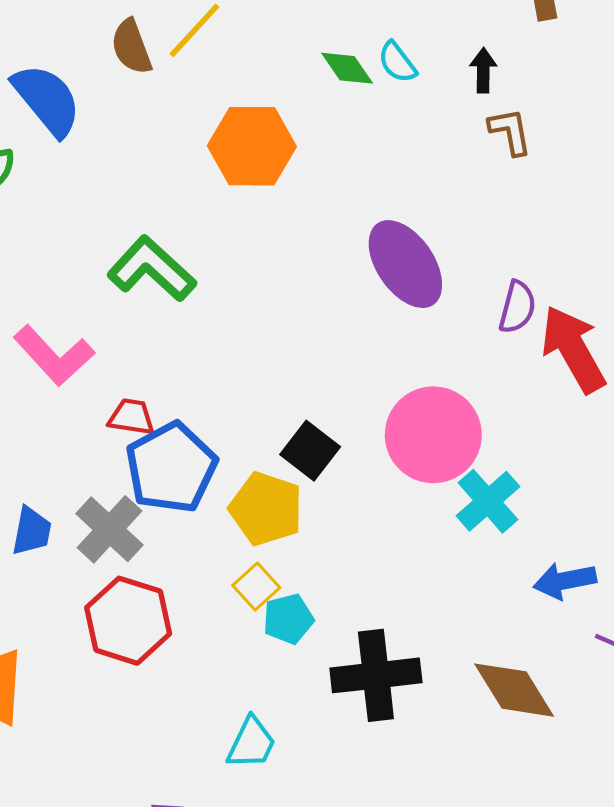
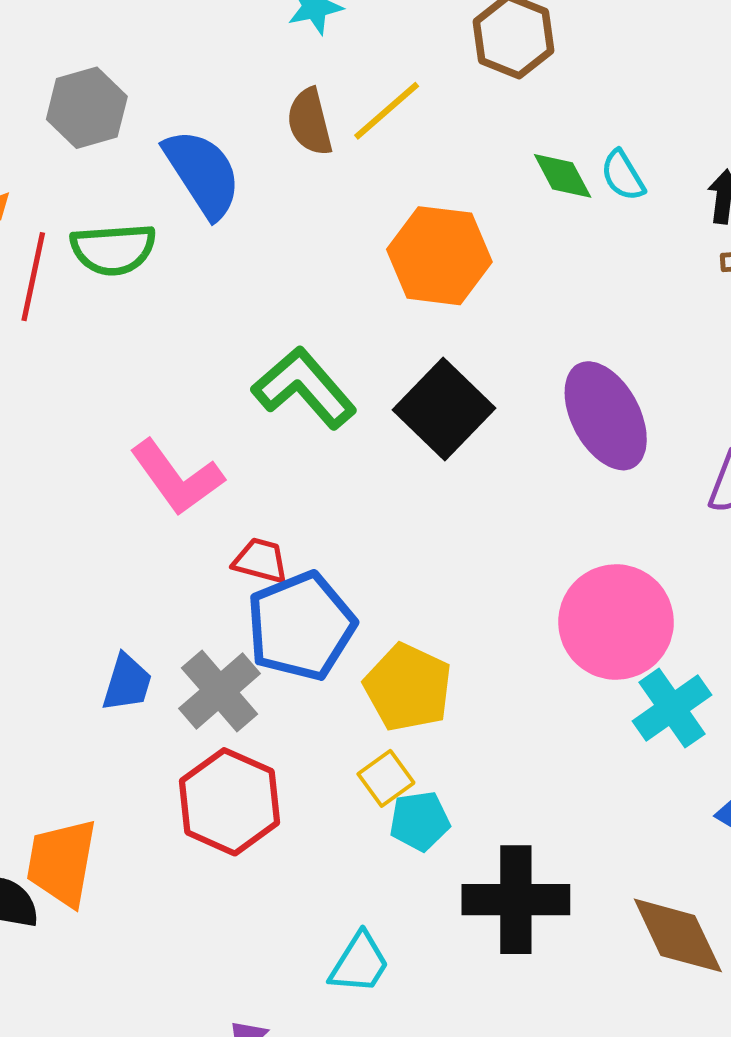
black square: (310, 451) -> (444, 409), moved, size x1.4

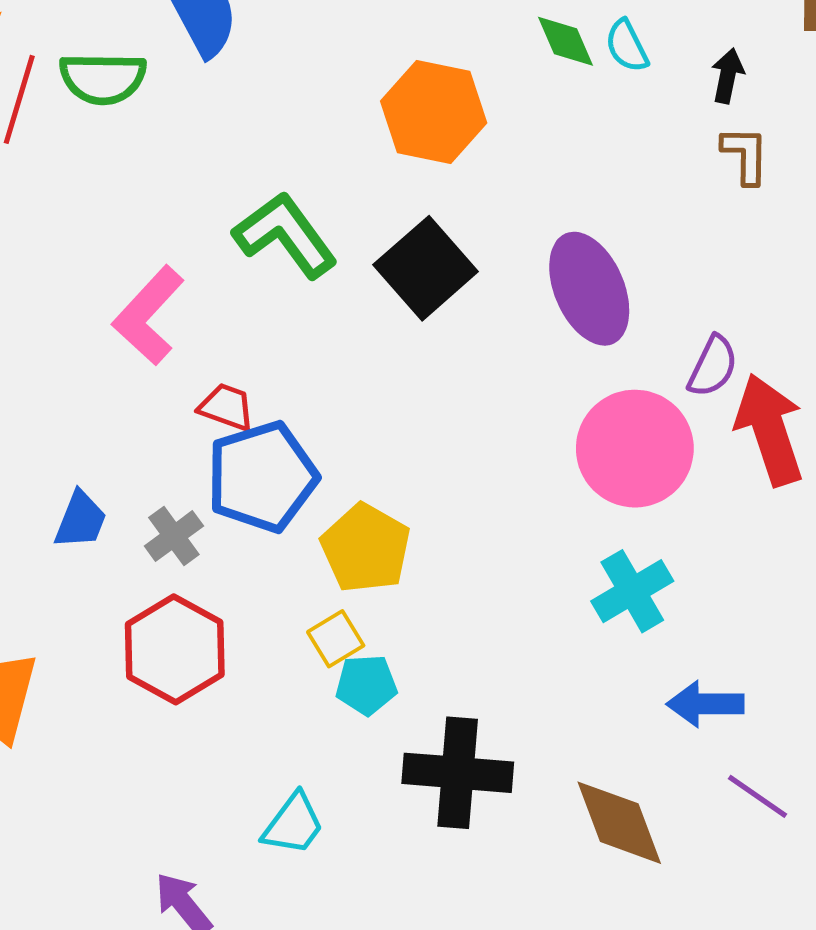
pink L-shape: (177, 477) -> (148, 315), turned 74
pink circle: (616, 622) -> (635, 449), moved
gray cross: (220, 691) -> (174, 536), size x0.7

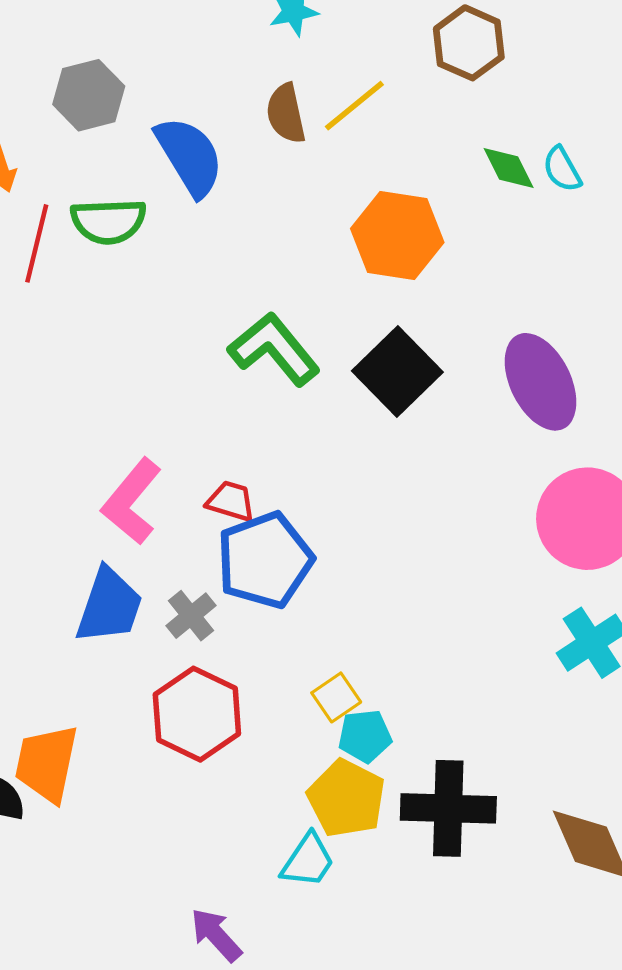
pink L-shape: (148, 315) -> (132, 501), moved
blue trapezoid: (81, 520) -> (109, 606), size x1.5
yellow pentagon: (366, 548) -> (346, 798), moved

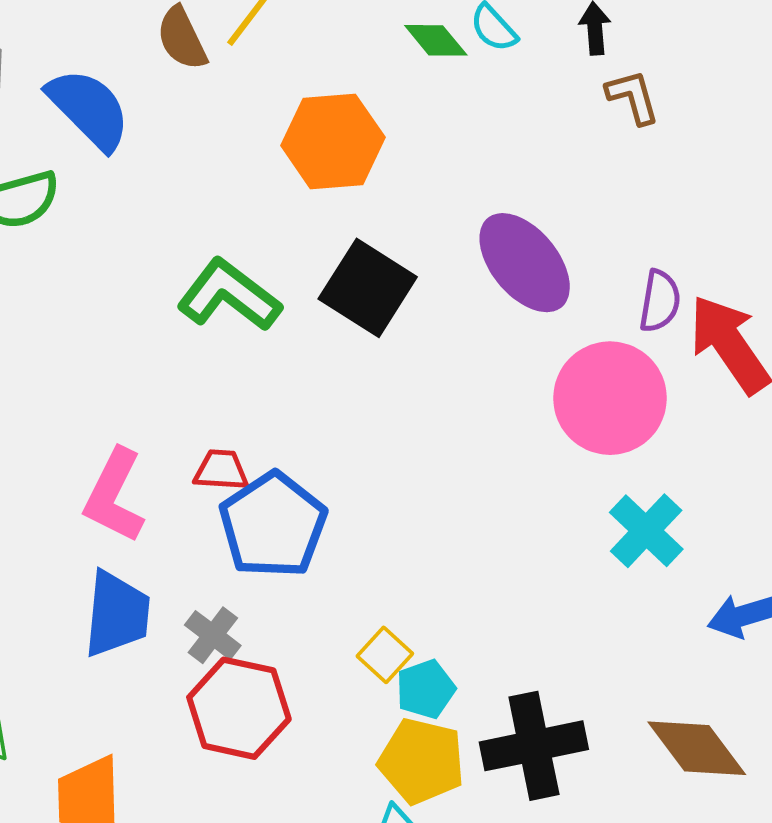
gray cross: (191, 616) -> (213, 635), moved

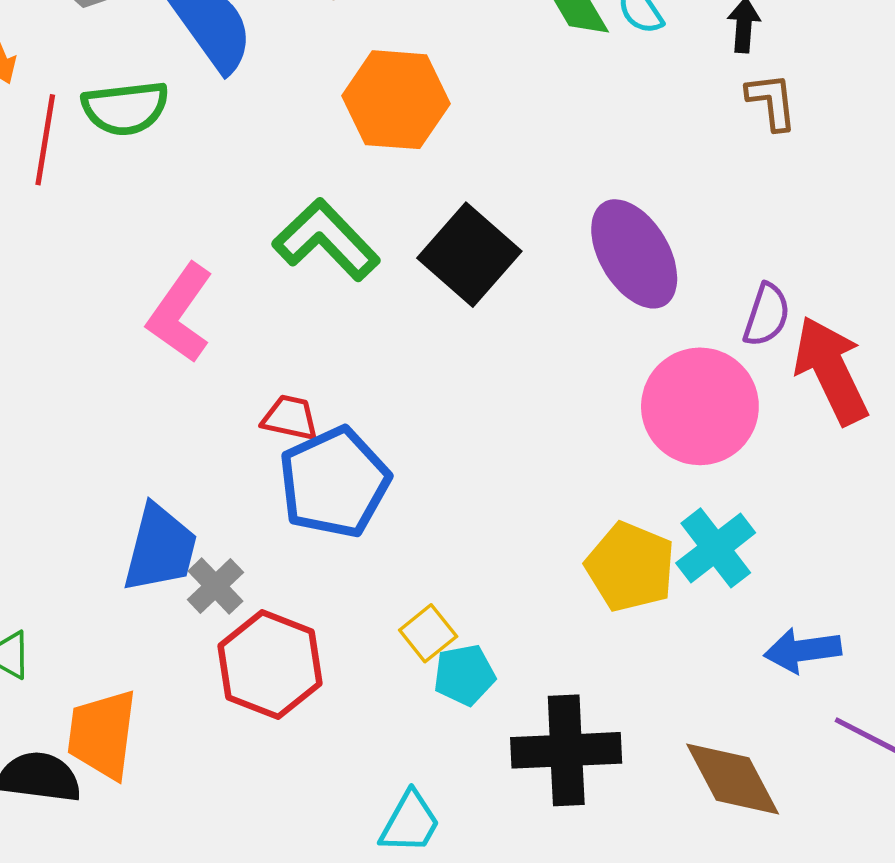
orange hexagon: (333, 141) -> (396, 100), moved
pink L-shape: (114, 496) -> (180, 313), moved
gray cross: (213, 635) -> (215, 586), moved
yellow pentagon: (422, 761) -> (630, 567), moved

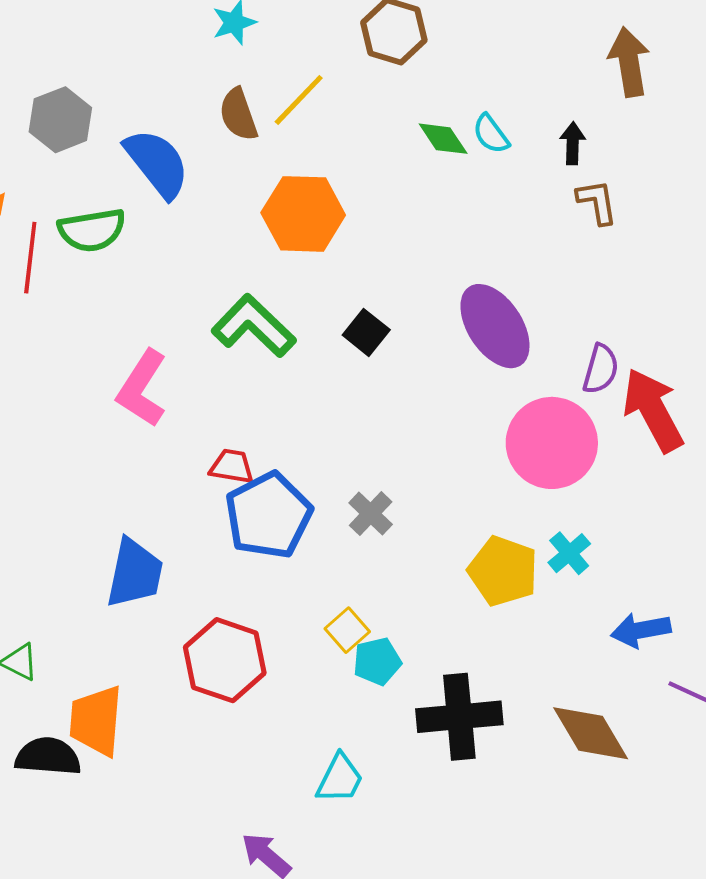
black square: (469, 255) -> (366, 332), size x0.6
cyan cross: (716, 548) -> (569, 553), size x0.7
gray cross: (215, 586) -> (371, 514), moved

